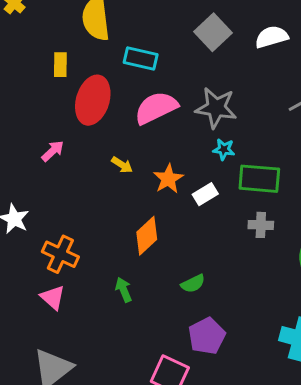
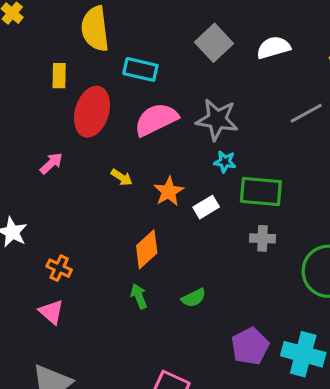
orange cross: (60, 254) -> (59, 268), size x0.7
green arrow: (124, 290) -> (139, 296), moved
purple pentagon: (207, 336) -> (250, 346), moved

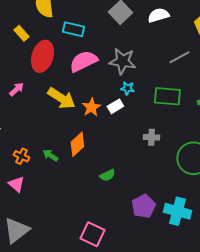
yellow rectangle: (59, 76) -> (21, 33), turned -42
yellow arrow: (122, 177) -> (61, 98), size x2.0
green rectangle: (261, 191) -> (167, 96), moved
white rectangle: (206, 207) -> (115, 106), moved
green arrow: (139, 296) -> (50, 155), moved, turned -35

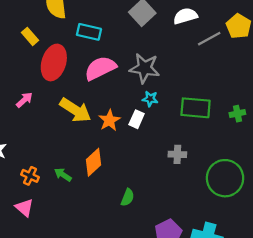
gray line: (179, 57) -> (209, 39), moved
white rectangle: (115, 106) -> (137, 119), turned -35
green semicircle: (107, 175) -> (128, 197), turned -42

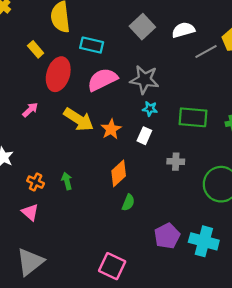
white rectangle: (137, 119) -> (144, 136), moved
orange diamond: (93, 162) -> (119, 173), moved
green arrow: (63, 175) -> (67, 181), turned 42

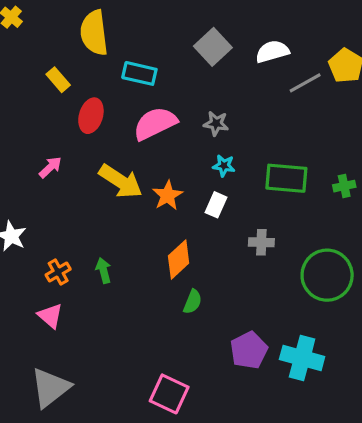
red ellipse: (58, 74) -> (91, 116), size x0.7
gray star: (144, 80) -> (216, 123), size x0.6
orange cross: (36, 182) -> (58, 272), turned 35

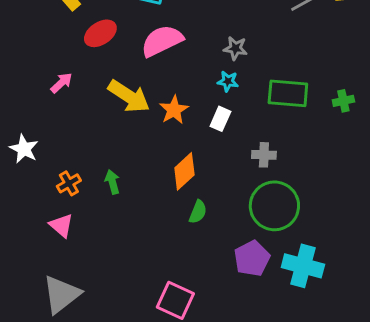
red ellipse: (91, 116) -> (100, 33), turned 40
gray star: (216, 123) -> (235, 48), moved
green circle: (327, 275) -> (274, 206), moved

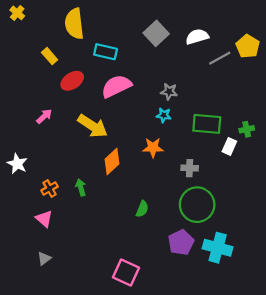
orange star: (174, 110) -> (153, 148), moved, turned 30
white rectangle: (220, 119) -> (229, 146), moved
orange diamond: (184, 171) -> (112, 162), moved
gray triangle: (61, 294) -> (44, 259), moved, size x0.5

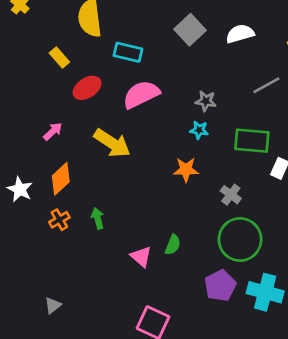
gray line: (220, 58) -> (266, 85), moved
orange diamond: (112, 162) -> (61, 179), moved
gray cross: (190, 168) -> (231, 195), turned 35
pink triangle: (44, 219) -> (141, 257), moved

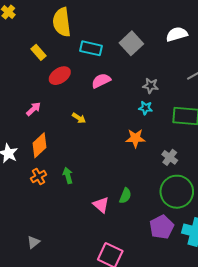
gray square: (190, 30) -> (131, 43), moved
pink semicircle: (141, 94) -> (101, 81), size x0.7
yellow arrow: (112, 143) -> (79, 118), size x0.5

